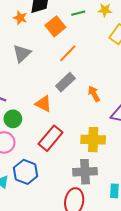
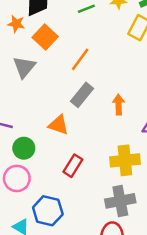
orange square: (55, 26) -> (45, 37), moved
orange arrow: (94, 94) -> (119, 105), turned 35
red rectangle: (51, 138) -> (73, 166), size x0.7

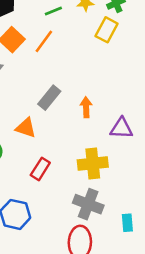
orange line: (80, 59) -> (44, 41), moved
gray cross: (120, 201) -> (88, 204), turned 32

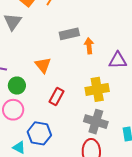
gray rectangle: (49, 98) -> (69, 34), moved, turned 42
orange triangle: (26, 128) -> (43, 65), turned 36

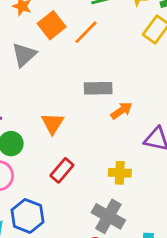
orange arrow: (89, 46) -> (121, 111), turned 49
yellow cross: (97, 89) -> (120, 173), size x0.7

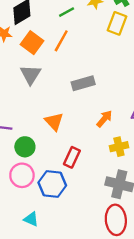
gray triangle: (24, 55) -> (31, 75), moved
orange arrow: (121, 111) -> (104, 119), moved
blue hexagon: (27, 216) -> (52, 184), moved

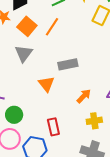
orange triangle: (54, 121) -> (46, 84), moved
red rectangle: (72, 157) -> (53, 127), turned -42

